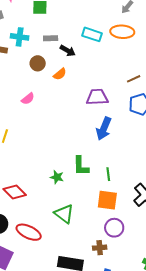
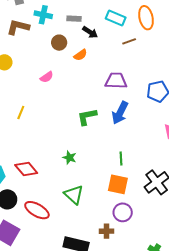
orange ellipse: (122, 32) -> (146, 18), turned 70
brown line: (134, 79) -> (129, 41), moved
green L-shape: (81, 166) -> (87, 117), moved, turned 75

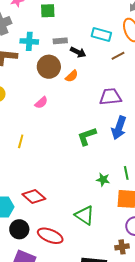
brown circle: (59, 43) -> (49, 67), size x1.5
green star: (69, 158) -> (103, 180), moved

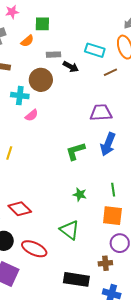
cyan cross: (29, 41) -> (20, 96), moved
orange semicircle: (72, 76) -> (27, 41), moved
green star: (103, 180) -> (80, 195), moved

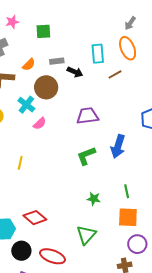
orange semicircle: (27, 41) -> (29, 65), moved
cyan rectangle: (95, 50) -> (98, 54), turned 72
cyan cross: (20, 96) -> (26, 105), turned 36
purple trapezoid: (101, 113) -> (88, 116), moved
green triangle: (69, 230) -> (86, 235), turned 40

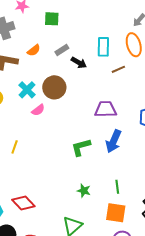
gray rectangle: (57, 61) -> (62, 50), turned -32
brown circle: (46, 87) -> (54, 87), moved
purple trapezoid: (88, 116) -> (106, 109), moved

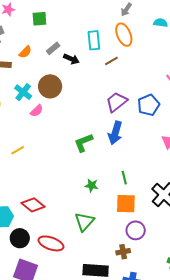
purple trapezoid: (106, 109) -> (116, 102), moved, turned -30
yellow line: (15, 147) -> (18, 150), turned 48

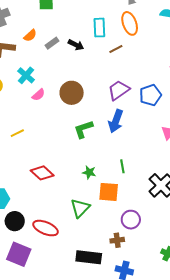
gray rectangle: (53, 48) -> (52, 43), moved
brown circle: (50, 86) -> (72, 93), moved
orange square: (126, 204) -> (109, 192), moved
red diamond: (33, 205) -> (42, 173), moved

